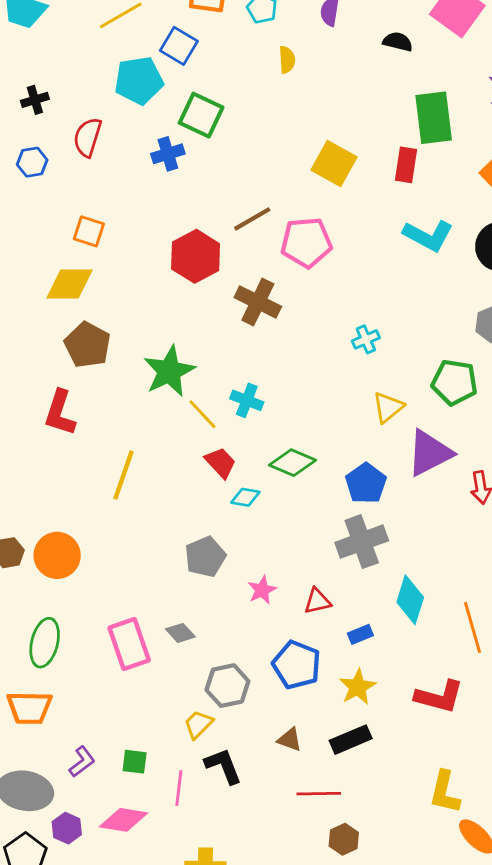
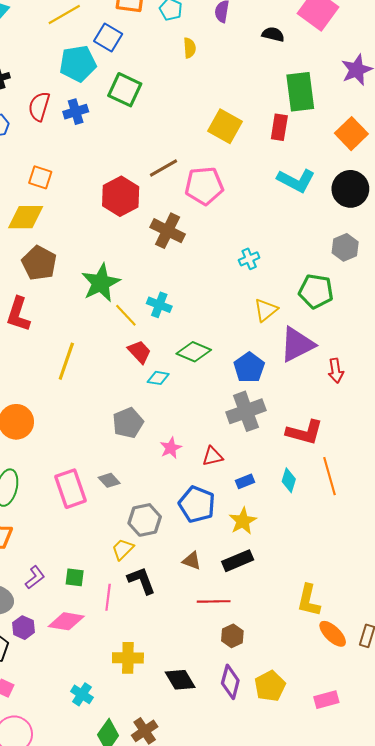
blue cross: (168, 154) -> (76, 112), moved
cyan diamond: (410, 600) -> (289, 480), moved, size x0.7
red L-shape: (439, 697) -> (304, 432), moved

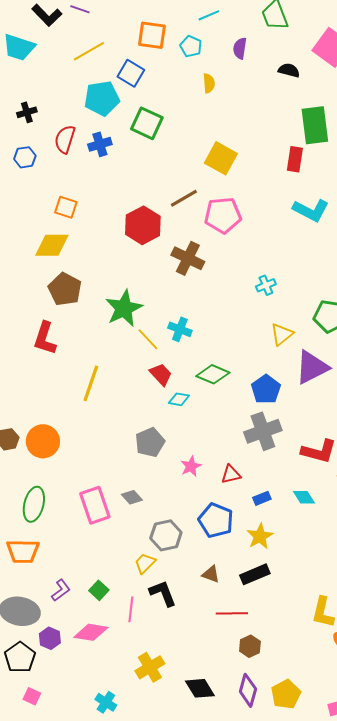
yellow square: (225, 126) -> (221, 158), moved
cyan diamond: (289, 480) -> (304, 497), turned -50
green square: (75, 577) -> (99, 590), turned 36
yellow cross: (128, 658) -> (150, 667), turned -32

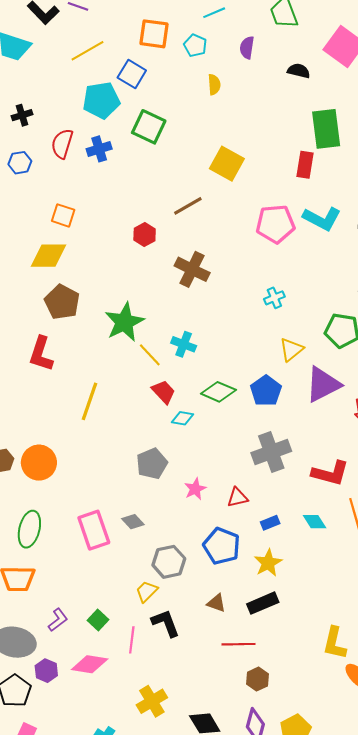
pink pentagon: (223, 215) -> (275, 224), moved
red hexagon: (143, 225) -> (145, 234), size x0.6
blue pentagon: (266, 389) -> (266, 391), moved

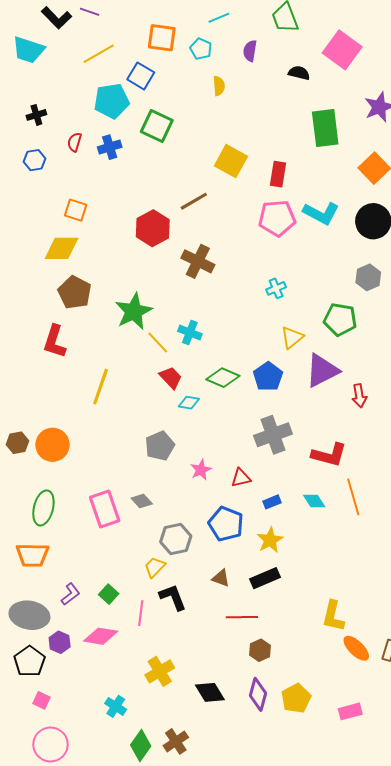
red semicircle: (62, 144) -> (75, 142), size x0.7
red rectangle: (305, 165) -> (278, 174), moved
red hexagon: (145, 234) -> (153, 228), size x1.6

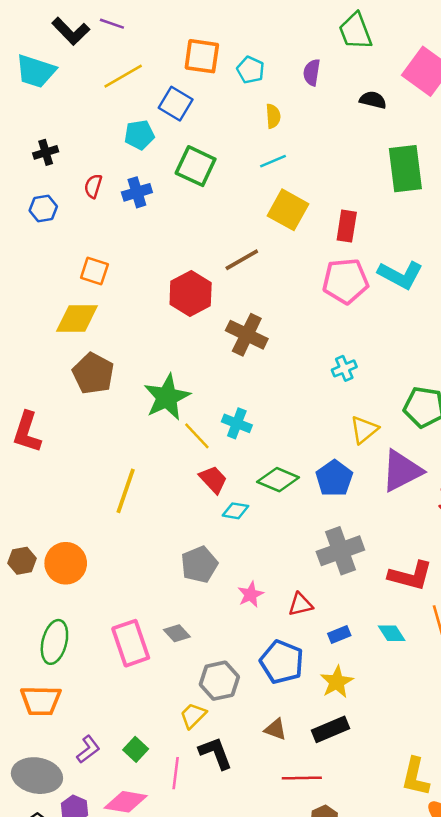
cyan line: (219, 18) -> (273, 161), moved
cyan pentagon: (112, 101) -> (139, 135), size x0.7
red L-shape: (55, 342) -> (27, 432), moved

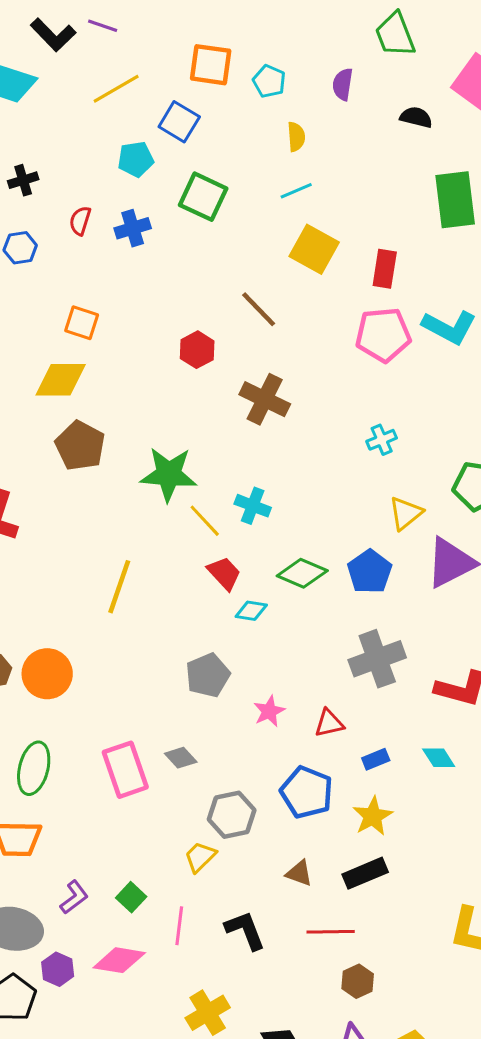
brown line: (242, 260) -> (259, 309), turned 76
red hexagon: (191, 293) -> (197, 350), size x0.7
green star: (167, 397) -> (169, 474), turned 30
black L-shape: (216, 753) -> (245, 930), moved

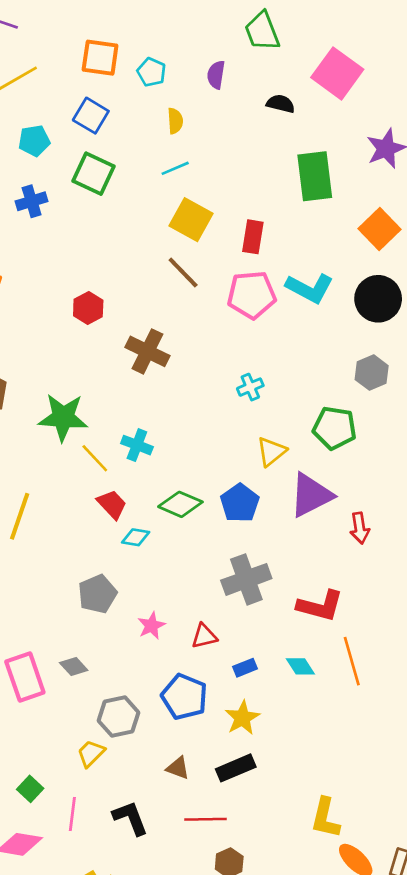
blue square: (179, 122) -> (91, 116), moved
brown line: (259, 309) -> (183, 272), moved

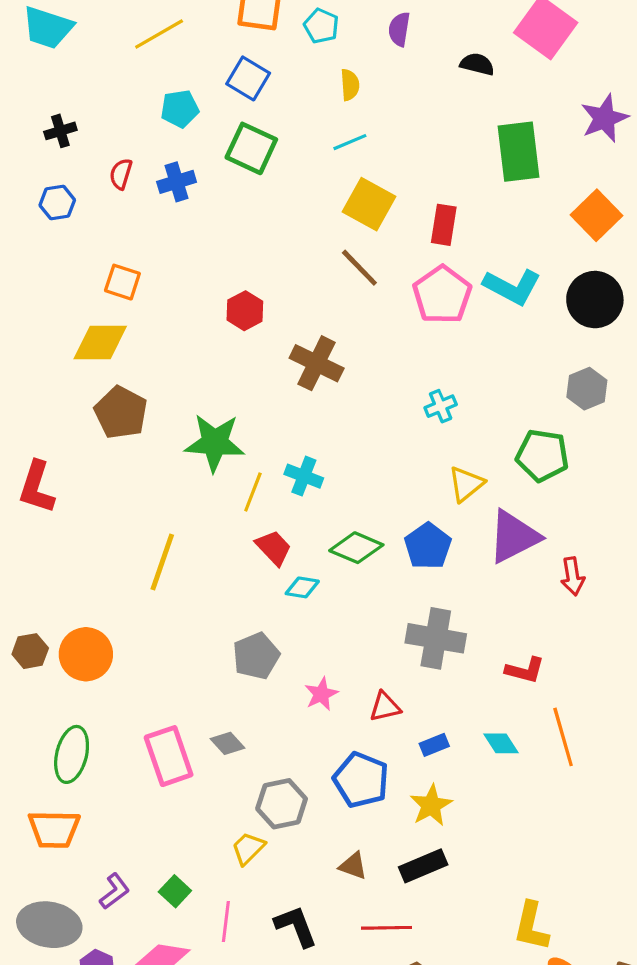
pink pentagon: (252, 295) -> (442, 295), turned -30
yellow line: (95, 458) -> (253, 492), turned 64
gray cross: (246, 579) -> (436, 638), turned 30
red L-shape: (320, 606) -> (525, 670), size x0.7

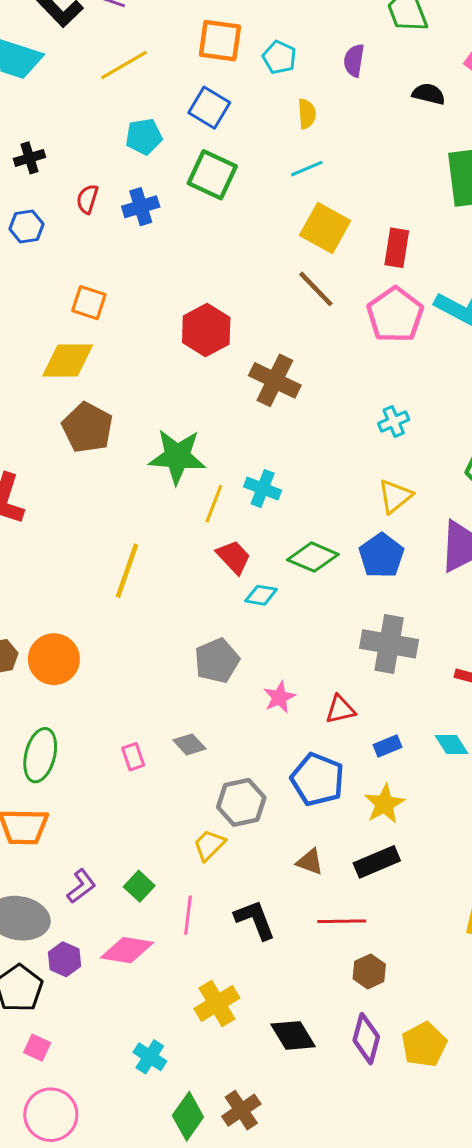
red hexagon: (245, 311) -> (206, 330), size x1.4
yellow triangle: (466, 484) -> (395, 496), moved
pink rectangle: (169, 756) -> (133, 757), size x0.5

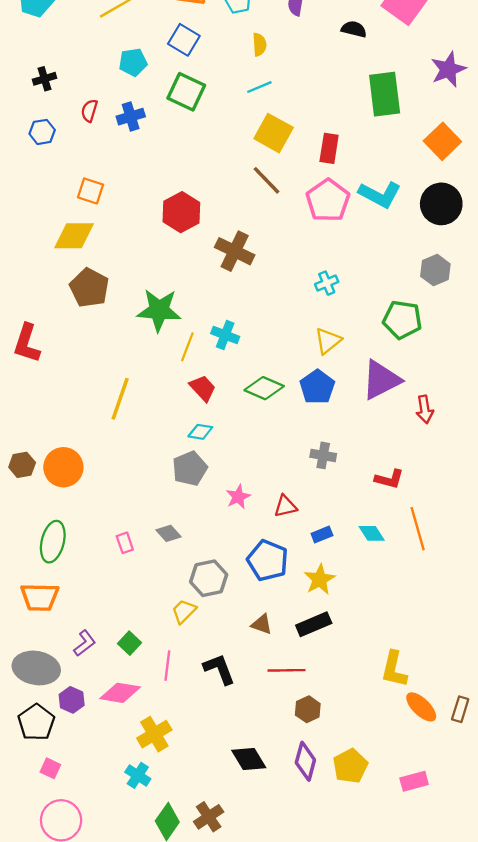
cyan diamond: (261, 595) -> (200, 432), moved
gray cross: (389, 644) -> (323, 455), size x0.6
yellow cross: (217, 1003) -> (154, 734), moved

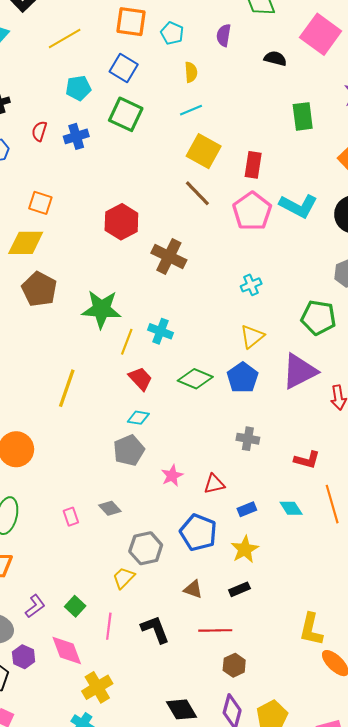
green rectangle: (385, 94) -> (303, 116), size x0.7
black rectangle: (314, 624) -> (239, 589), size x0.7
pink diamond: (120, 693) -> (67, 650), turned 60

